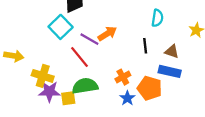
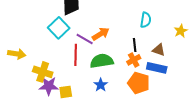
red line: (79, 57) -> (76, 55), turned 40
orange cross: (123, 77) -> (134, 60), moved
green semicircle: (85, 86) -> (102, 61), moved
blue star: (127, 98) -> (101, 85), moved

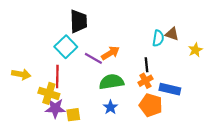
brown triangle: (159, 50) -> (172, 34), moved
red line: (76, 55) -> (57, 76), moved

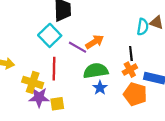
red line: (57, 76) -> (54, 69), moved
blue star: (110, 107) -> (100, 88), moved

